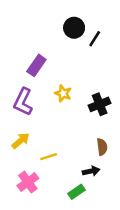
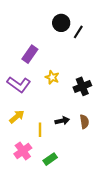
purple L-shape: (23, 102) -> (19, 84), turned -80
yellow line: (49, 157) -> (40, 130), turned -72
black arrow: (91, 171) -> (62, 121), moved
green rectangle: (76, 192) -> (50, 159), moved

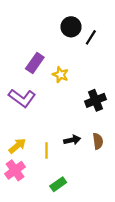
yellow star: (52, 77) -> (60, 75), moved
yellow arrow: (17, 117) -> (17, 146), moved
pink cross: (23, 151) -> (15, 170), moved

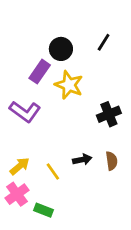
black circle: (71, 27) -> (61, 49), moved
yellow star: (60, 75) -> (69, 85), size x1.5
yellow line: (46, 150) -> (53, 172), turned -35
green rectangle: (58, 184) -> (44, 210), moved, turned 56

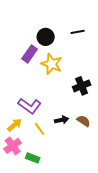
black line: (104, 42) -> (78, 32), turned 48
purple L-shape: (25, 112) -> (30, 106), moved
brown semicircle: (112, 161) -> (84, 121), turned -48

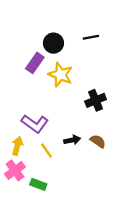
yellow arrow: (15, 125) -> (17, 146), turned -35

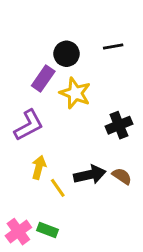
purple L-shape: (35, 124) -> (29, 125), moved, turned -64
black arrow: (72, 140) -> (90, 175), size x1.5
yellow arrow: (17, 146) -> (39, 167), moved
pink cross: (15, 170) -> (18, 232), moved

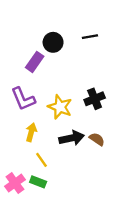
yellow star: (75, 93) -> (60, 107), moved
purple L-shape: (29, 125) -> (23, 99), turned 95
yellow line: (58, 188) -> (42, 160), moved

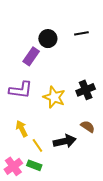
purple L-shape: (23, 99) -> (21, 90), turned -60
yellow arrow: (31, 132) -> (22, 129), moved, turned -42
black arrow: (71, 138) -> (65, 141), moved

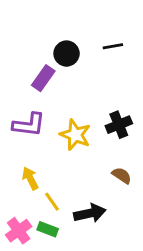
black arrow: (65, 141) -> (90, 213), moved

